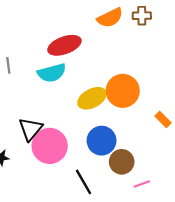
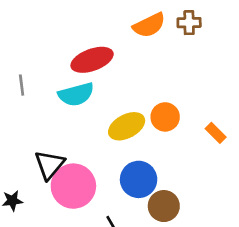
orange circle: (123, 91) -> (165, 117), size x0.7
orange rectangle: (163, 119) -> (216, 133), moved

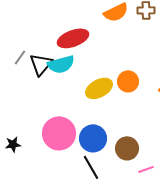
gray line: (22, 85) -> (20, 57), turned 42
black triangle: (49, 165) -> (41, 64), moved
blue circle: (139, 179) -> (93, 138), moved

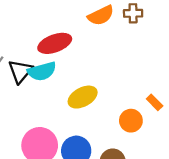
orange circle: (128, 81) -> (131, 121), moved

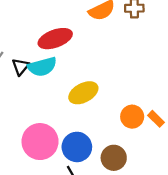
black triangle: (20, 71) -> (20, 67), size x0.7
orange rectangle: (155, 102) -> (156, 119), moved

